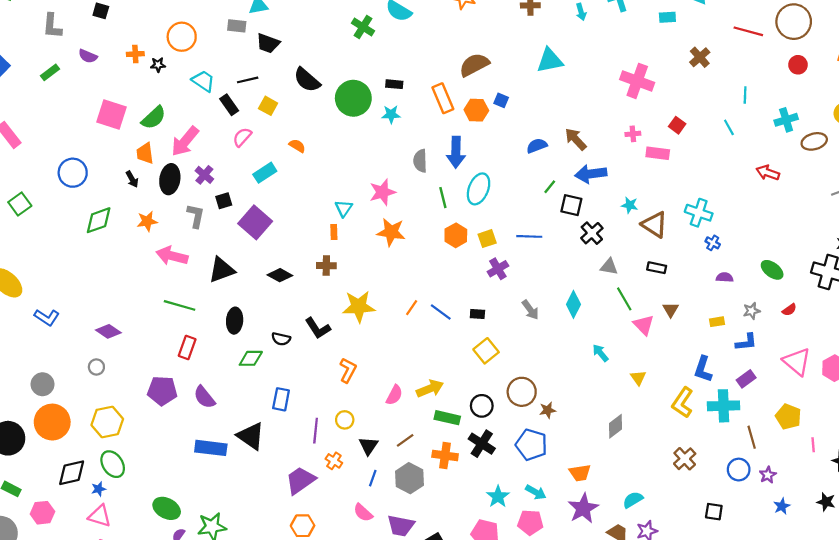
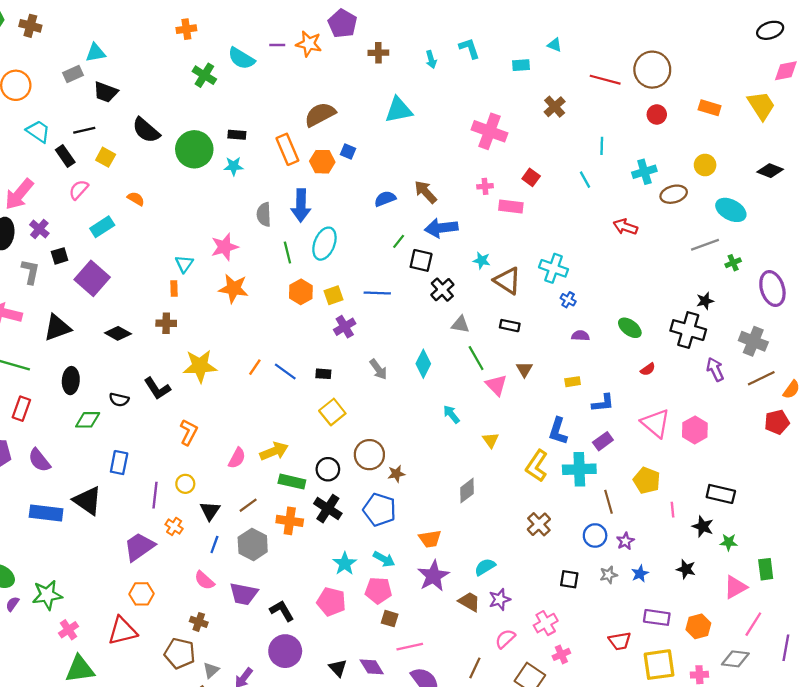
gray rectangle: (237, 26) -> (73, 74), turned -30
gray star: (752, 311) -> (609, 575), moved

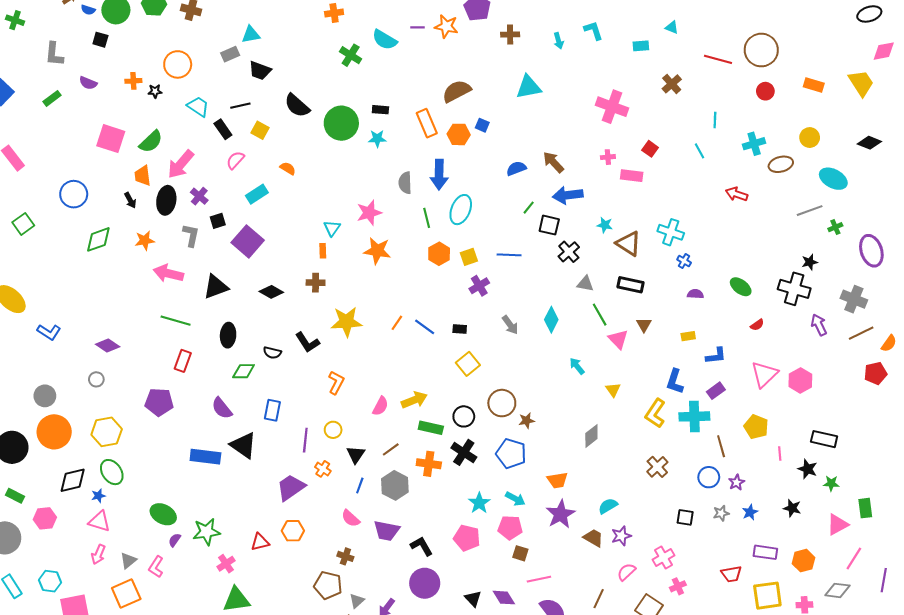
black rectangle: (510, 326) -> (631, 285), size x1.4
pink triangle: (656, 423) -> (764, 374), turned 36
purple semicircle: (39, 460) -> (222, 408), moved
red triangle: (122, 631) -> (260, 542), moved, size x0.7

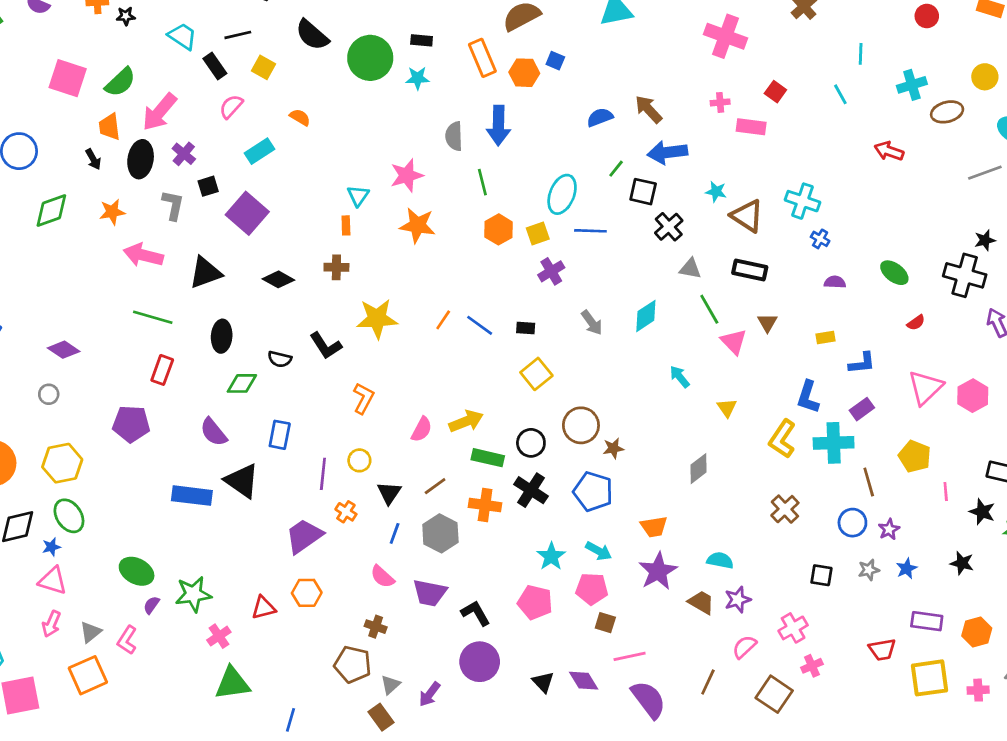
cyan ellipse: (461, 210) -> (562, 194), moved
cyan diamond: (551, 320) -> (646, 316), turned 30
cyan semicircle: (608, 506) -> (720, 560), turned 42

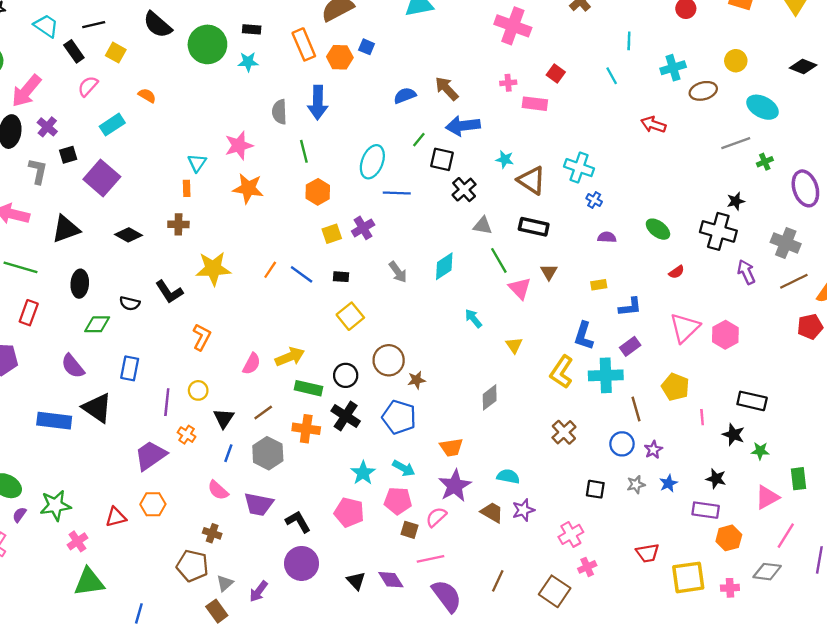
yellow square: (538, 233) -> (332, 234), moved
purple rectangle: (927, 621) -> (706, 510), moved
pink semicircle: (744, 647) -> (436, 517), moved

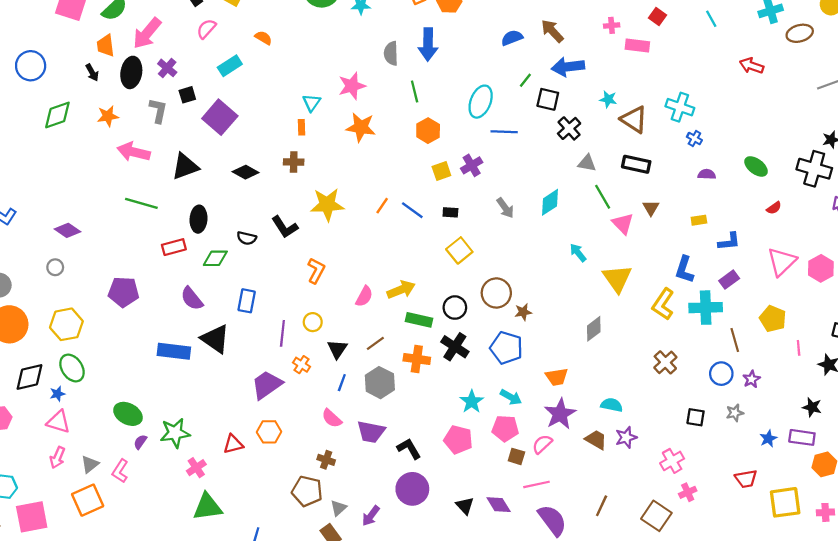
red rectangle: (29, 313) -> (174, 247), moved, turned 55
yellow triangle: (514, 345) -> (617, 278), size x1.8
blue star: (668, 483) -> (768, 439), moved

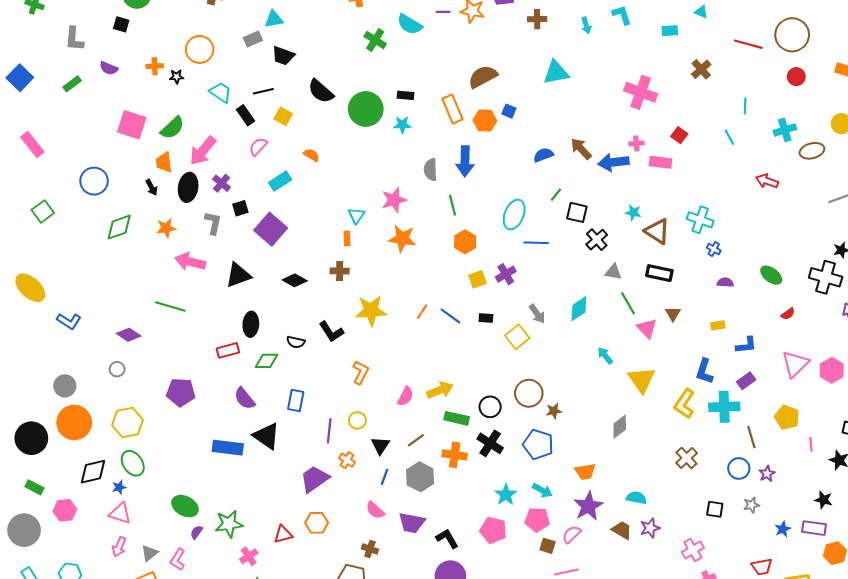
blue arrow: (568, 67) -> (613, 162), moved
green line: (141, 203) -> (170, 307), moved
yellow square: (459, 250) -> (517, 337), moved

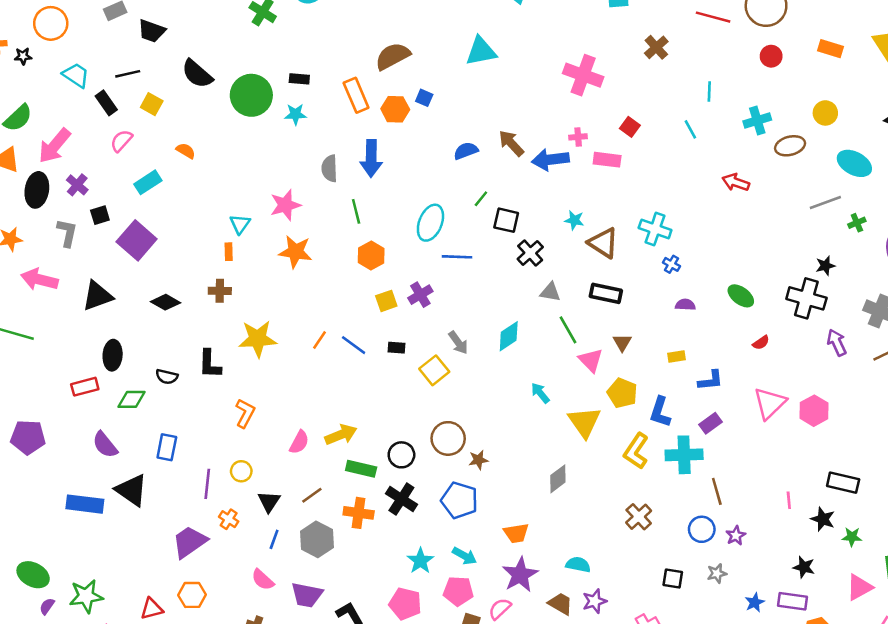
black L-shape: (331, 332) -> (210, 364), turned 35
yellow pentagon: (787, 417) -> (622, 393), moved

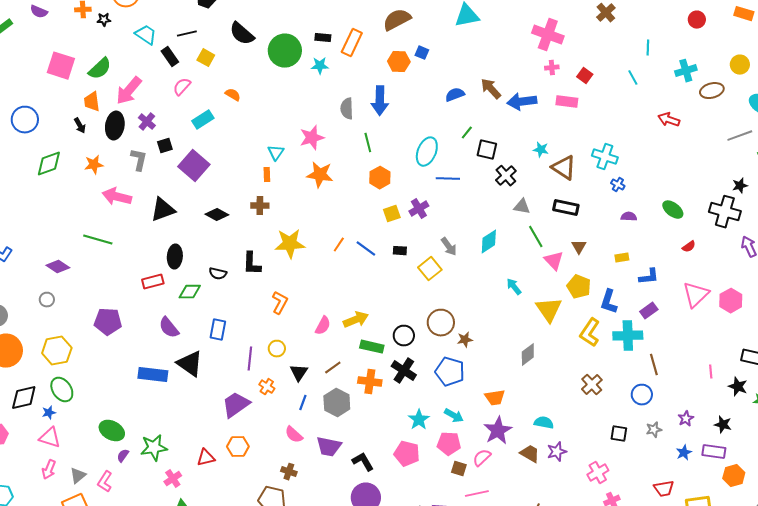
orange rectangle: (356, 95) -> (352, 43), moved, turned 48
pink cross: (578, 137) -> (552, 68), moved
purple star: (736, 536) -> (686, 419), moved

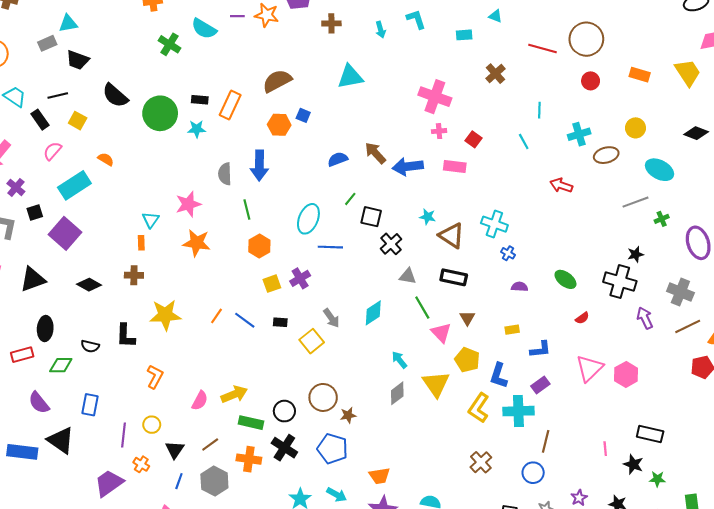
cyan rectangle: (203, 120) -> (74, 185), size x1.4
gray diamond: (528, 355) -> (397, 393), moved
brown line: (654, 365) -> (546, 441), turned 30

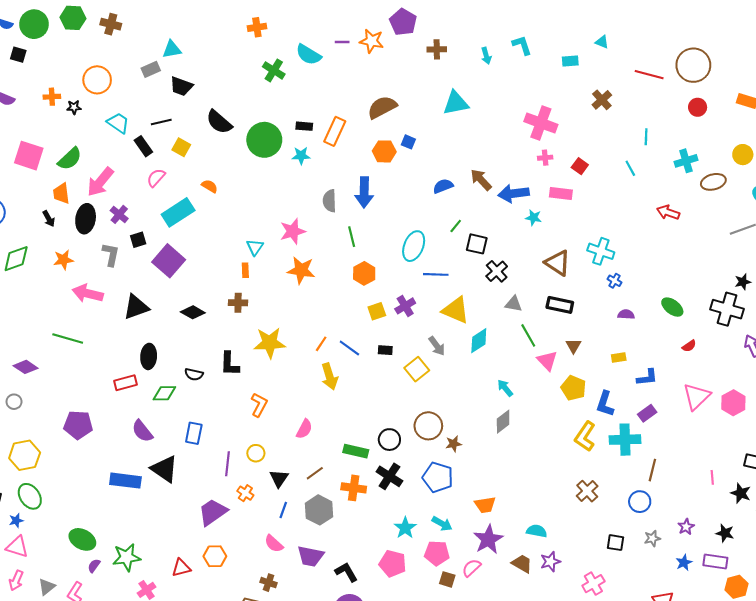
cyan star: (428, 217) -> (534, 218), moved
yellow triangle: (436, 384) -> (456, 310), moved, turned -32
yellow arrow: (234, 394) -> (330, 376), moved, turned 95

